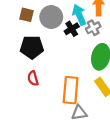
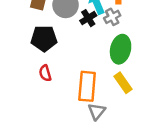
gray triangle: (79, 113) -> (97, 111), turned -42

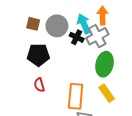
gray cross: (112, 17) -> (97, 36), size x1.5
black cross: (88, 18) -> (77, 37), turned -32

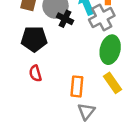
black cross: (77, 37) -> (65, 19), moved
orange rectangle: (76, 96) -> (77, 86), size x0.7

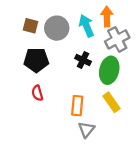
gray cross: (102, 18) -> (117, 39), moved
black cross: (65, 19) -> (83, 60), moved

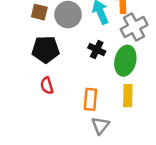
yellow rectangle: (111, 102) -> (128, 96), turned 36

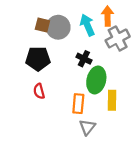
brown square: (39, 12) -> (42, 25), moved
green ellipse: (125, 61) -> (96, 80), moved

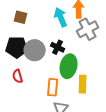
gray circle: (58, 27) -> (35, 50), moved

